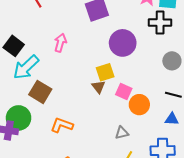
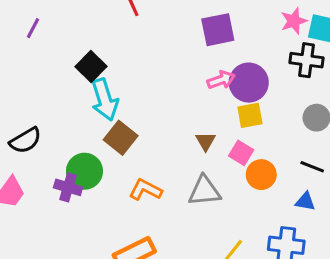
pink arrow: (60, 43) -> (221, 80), moved, turned 48
cyan arrow: (26, 67) -> (105, 100), turned -72
yellow square: (105, 72) -> (250, 115), moved
gray triangle: (122, 133) -> (204, 191), moved, size x1.6

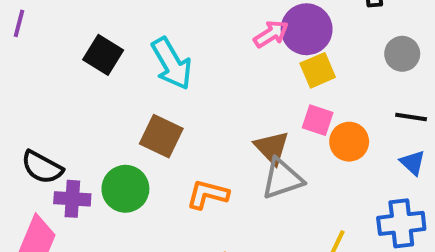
cyan arrow: (105, 100) -> (172, 64), moved
black semicircle: (25, 140) -> (42, 167), turned 72
brown triangle: (206, 141) -> (272, 148), moved, size x1.4
purple cross: (68, 187) -> (72, 199), moved
blue triangle: (305, 201) -> (413, 163), turned 45

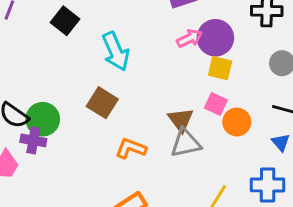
black square: (103, 55) -> (65, 21), moved
yellow square: (318, 70) -> (220, 68), turned 30
green circle: (125, 189) -> (43, 119), moved

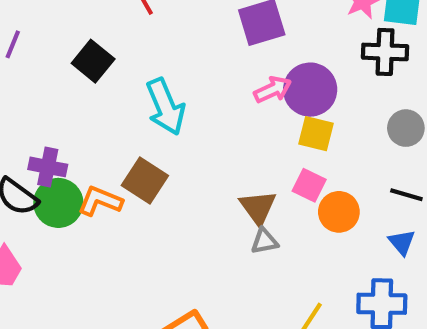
purple cross: (33, 140) -> (48, 167), moved
gray triangle: (186, 143) -> (264, 241), size x0.6
orange L-shape: (131, 148) -> (100, 201), moved

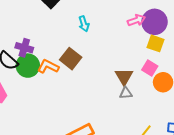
cyan arrow: (166, 107) -> (84, 24), size x0.6

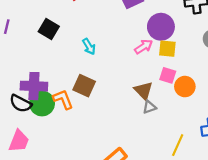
pink arrow: (136, 20) -> (144, 47), moved
purple cross: (24, 48) -> (34, 86), size x1.4
orange L-shape: (48, 66) -> (63, 99), turned 55

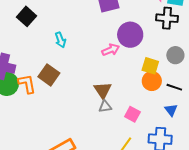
yellow square: (167, 49) -> (150, 66), moved
pink square: (168, 75) -> (132, 114), moved
orange circle: (185, 87) -> (152, 81), moved

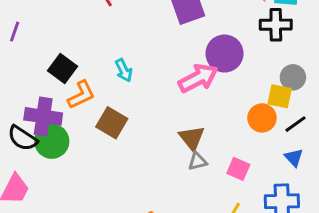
black square: (26, 16) -> (62, 68), moved
pink arrow: (111, 50) -> (198, 78), size x1.5
yellow square: (150, 66) -> (280, 96), moved
orange L-shape: (27, 84) -> (81, 95), moved, turned 80
black line: (174, 87) -> (296, 124), turned -49

